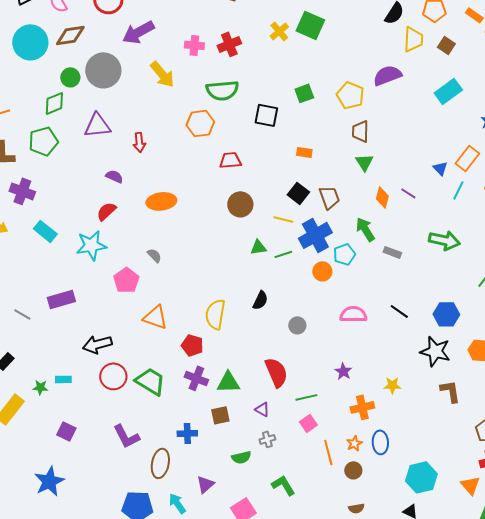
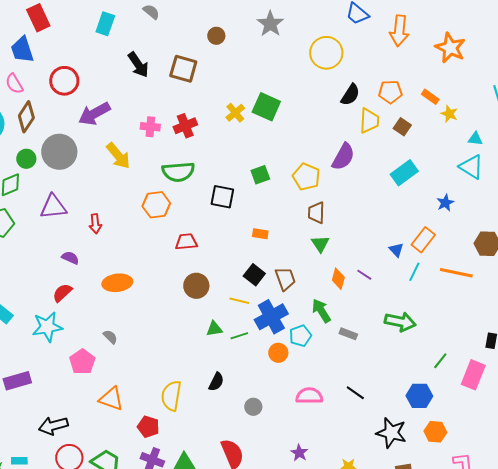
brown diamond: (70, 35) -> (26, 117), turned -48
purple semicircle: (387, 75) -> (343, 157), turned 140
blue hexagon: (446, 314) -> (419, 396), moved

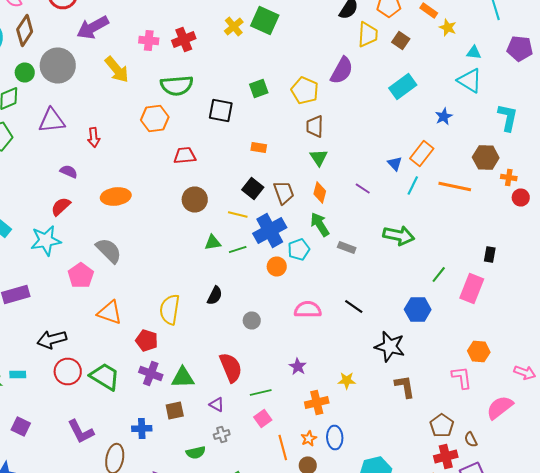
orange diamond: (338, 279) -> (320, 192), moved
gray semicircle: (110, 337) -> (109, 250), size x1.8
orange hexagon: (435, 432) -> (479, 352), moved

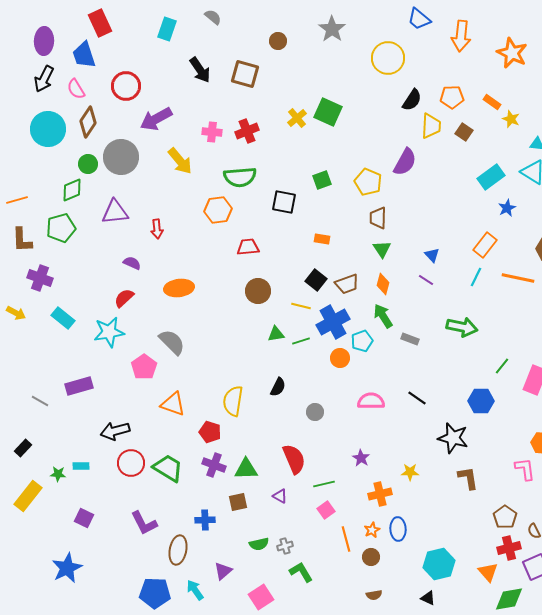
cyan rectangle: (403, 86) -> (491, 177), moved
blue triangle: (395, 164) -> (432, 255), moved
brown trapezoid: (284, 192) -> (347, 284), turned 90
gray cross: (222, 434) -> (285, 546), moved

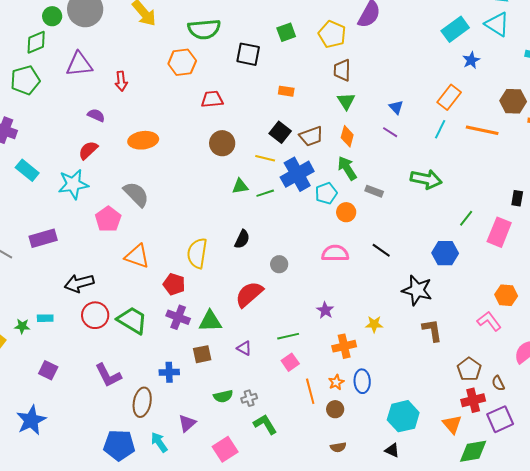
orange circle: (340, 358) -> (346, 212), moved
red semicircle: (294, 459) -> (249, 294), moved, turned -108
pink L-shape: (525, 469) -> (489, 321), turned -30

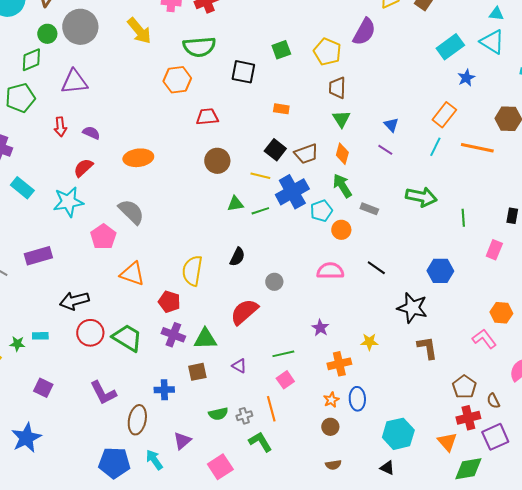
red arrow: (121, 81) -> (60, 127), moved
green line: (466, 218) -> (463, 218), moved, turned -42
pink rectangle: (499, 232) -> (494, 250), size x0.7
orange line: (310, 391) -> (271, 409), moved

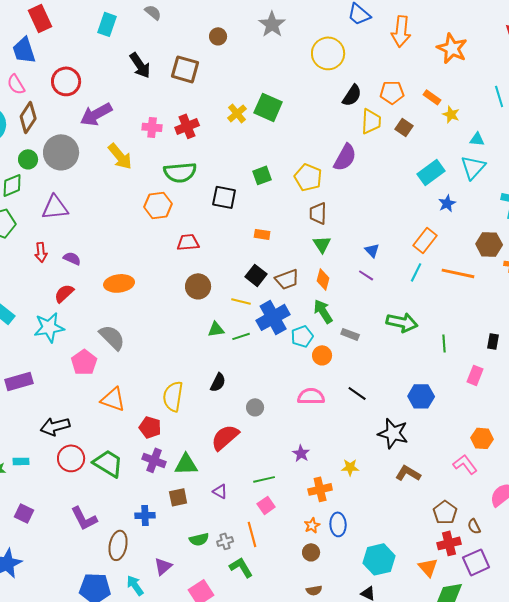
cyan triangle: (492, 42) -> (473, 167), turned 40
brown L-shape: (427, 348) -> (408, 473), turned -50

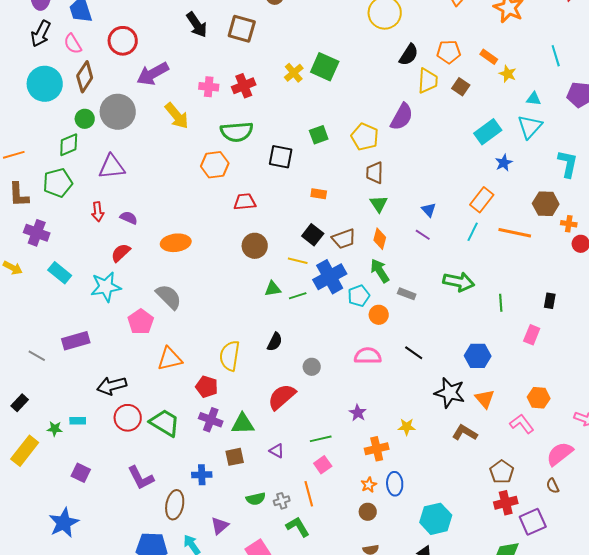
orange triangle: (113, 399) -> (170, 359), turned -32
brown semicircle: (474, 526) -> (553, 486), moved
orange triangle: (428, 567) -> (485, 399), moved

